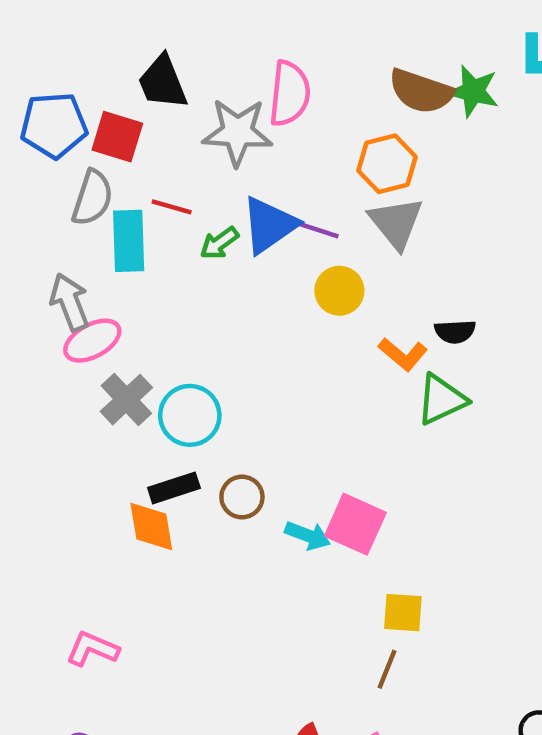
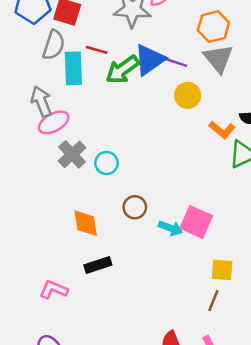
green arrow: (219, 243) -> (122, 70), size x1.6
cyan circle: (190, 415) -> (107, 163), size x0.7
black rectangle: (174, 488) -> (98, 265), moved

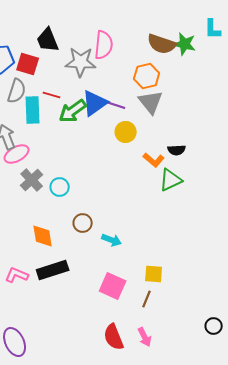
pink square: (196, 222) -> (113, 286), moved
black rectangle: (98, 265) -> (53, 270), size x1.4
pink L-shape: (54, 290) -> (17, 275), moved

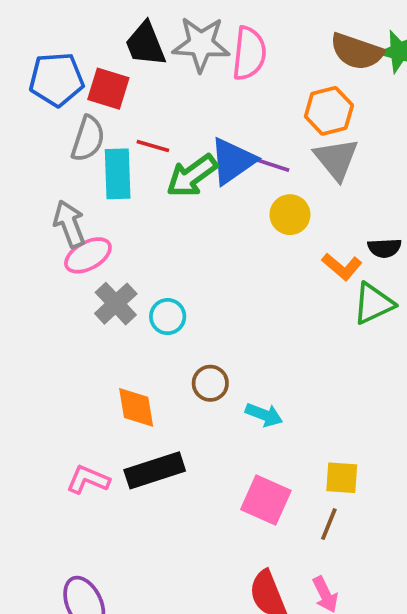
gray star: (81, 62) -> (201, 44), moved

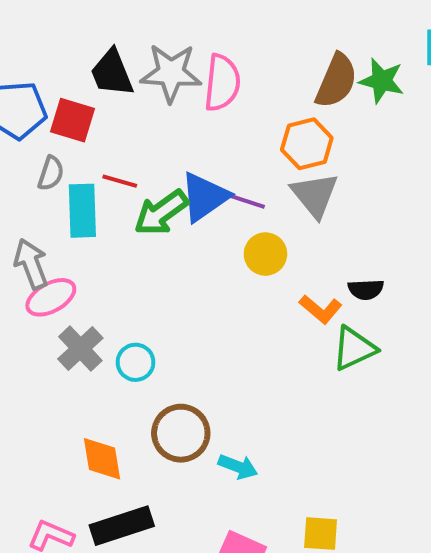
brown semicircle: (357, 52) -> (336, 81), turned -86
gray semicircle: (88, 139) -> (51, 173), size x0.7
brown circle: (210, 383) -> (181, 433), size x1.5

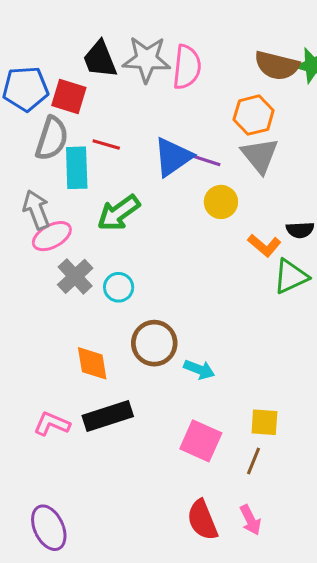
brown semicircle: (336, 81) -> (277, 65), turned 81
gray semicircle: (51, 173) -> (52, 138), size x1.6
green arrow: (161, 213) -> (119, 213), moved

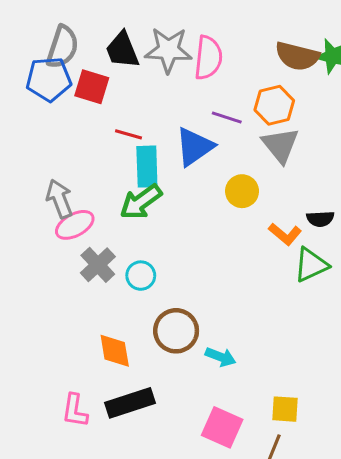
gray semicircle: (52, 138) -> (63, 47), moved
purple line: (205, 160) -> (227, 118), moved
cyan rectangle: (77, 168) -> (147, 167), moved
pink L-shape: (52, 424) -> (75, 411), turned -104

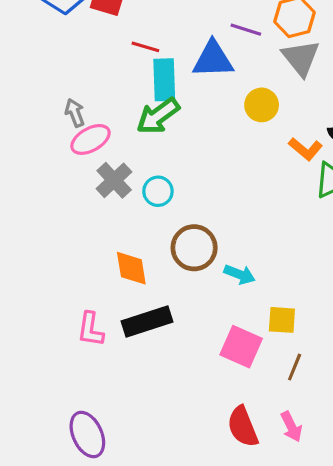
blue triangle: (194, 147) -> (213, 59), turned 33
gray arrow: (59, 199) -> (75, 113), size x0.7
yellow square: (285, 409) -> (282, 320), moved

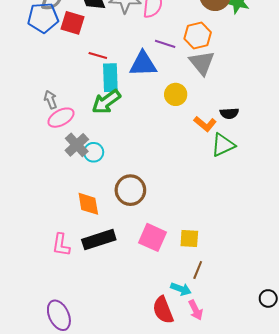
cyan circle: (158, 191) -> (94, 152), moved
cyan arrow: (240, 274) -> (181, 289), moved
pink square: (241, 347) -> (152, 237), moved

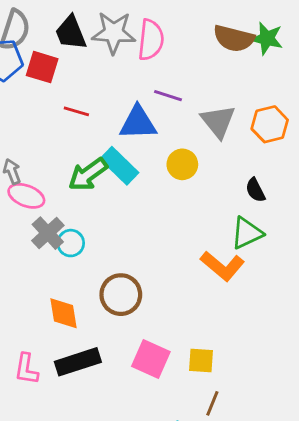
orange hexagon: (198, 36) -> (270, 124), moved
cyan rectangle: (110, 78) -> (119, 166), moved, turned -44
black semicircle: (229, 113) -> (255, 190), turned 66
pink ellipse: (61, 118) -> (26, 196), turned 50
orange L-shape: (205, 124) -> (222, 266), moved, size x1.4

